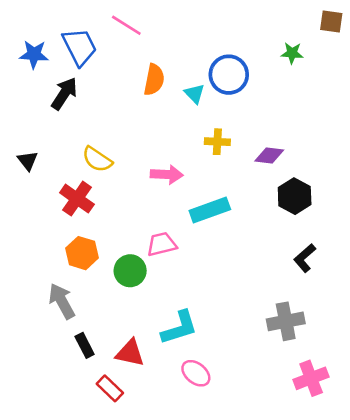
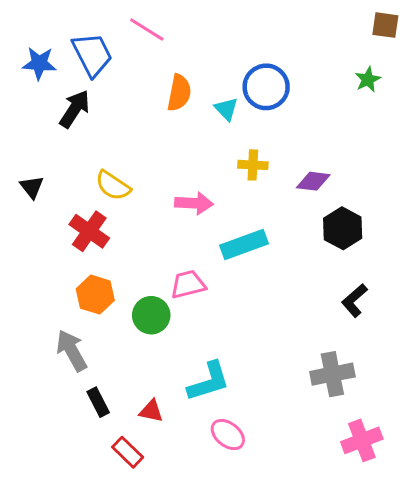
green star: (292, 53) -> (368, 80), moved, turned -30
red triangle: (130, 353) -> (151, 411), size x0.7

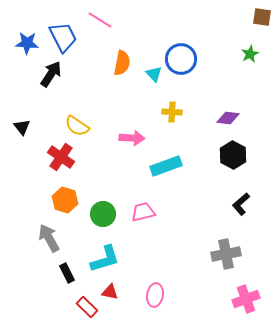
purple diamond: (313, 181) -> (228, 118), moved
pink trapezoid: (188, 284) -> (143, 212), moved
cyan L-shape: (209, 381) -> (105, 259), moved
red triangle: (151, 411) -> (110, 292), moved
pink ellipse: (228, 435) -> (155, 295), turned 60

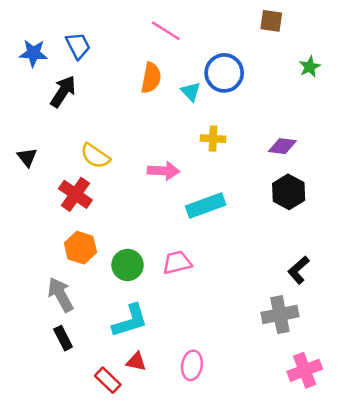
brown square: (262, 17) -> (271, 21), moved
pink line: (100, 20) -> (166, 31), moved
blue trapezoid: (63, 37) -> (78, 46), size x0.7
black L-shape: (241, 204) -> (299, 270), moved
black rectangle: (67, 273) -> (63, 338), moved

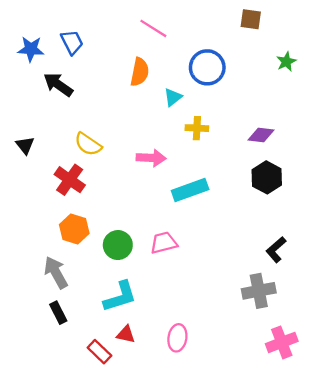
black arrow: (63, 92) -> (58, 85), turned -88
cyan triangle: (191, 92) -> (173, 97), moved, turned 36

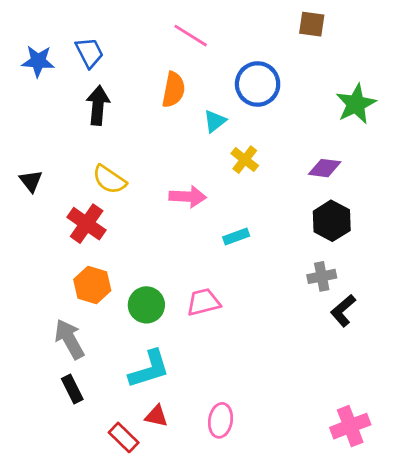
green star: (286, 62) -> (356, 104), moved, size x1.6
black arrow: (58, 85) -> (98, 105), moved, turned 60
yellow cross: (197, 128) -> (245, 160), turned 35
cyan rectangle: (190, 190) -> (236, 236), size x0.6
gray cross: (259, 291) -> (322, 276), moved, size x0.7

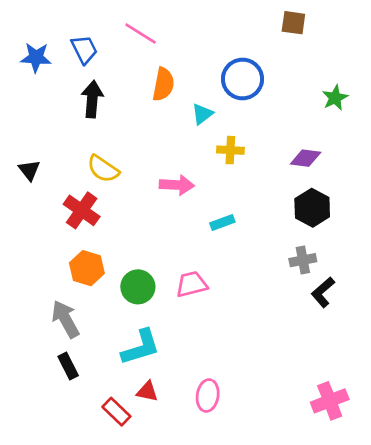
pink line: (191, 36) -> (141, 33), moved
green star: (356, 104) -> (335, 98), size x0.7
yellow cross: (245, 160) -> (230, 150), turned -35

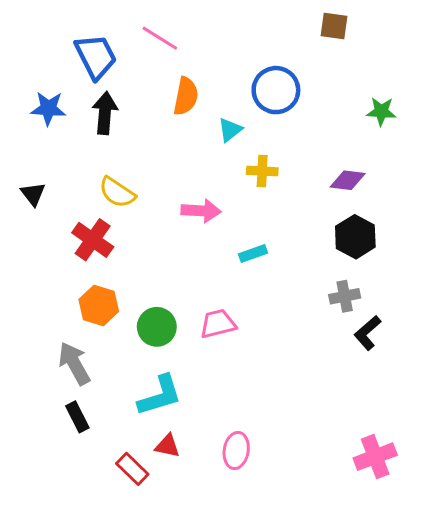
blue trapezoid: (84, 49) -> (96, 56), size x1.4
blue star: (36, 58) -> (48, 108), moved
green star: (335, 98) -> (381, 111), turned 30

